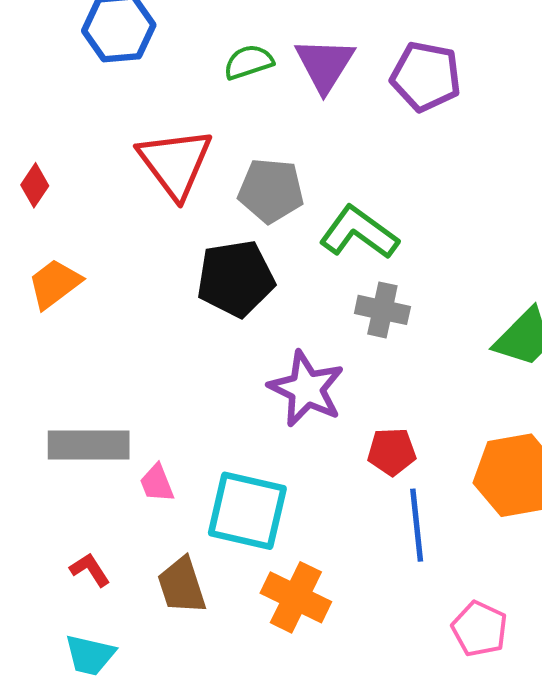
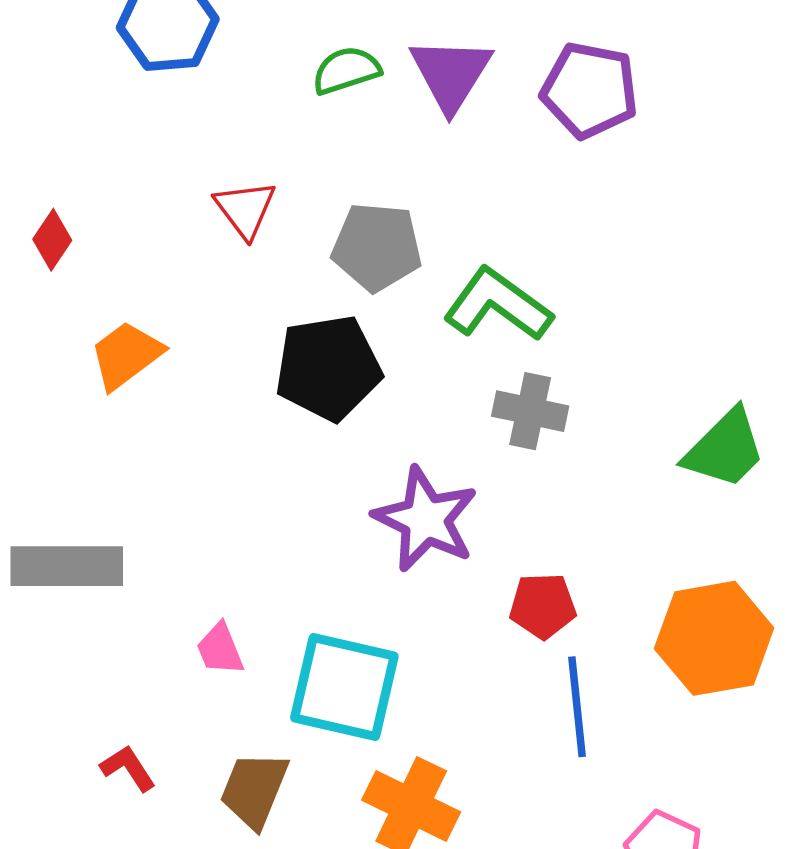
red triangle: (175, 163) -> (245, 209), size x0.6
orange trapezoid: (54, 284) -> (126, 355), moved
gray rectangle: (89, 445) -> (67, 566), moved
brown trapezoid: (182, 586) -> (254, 790), turned 40

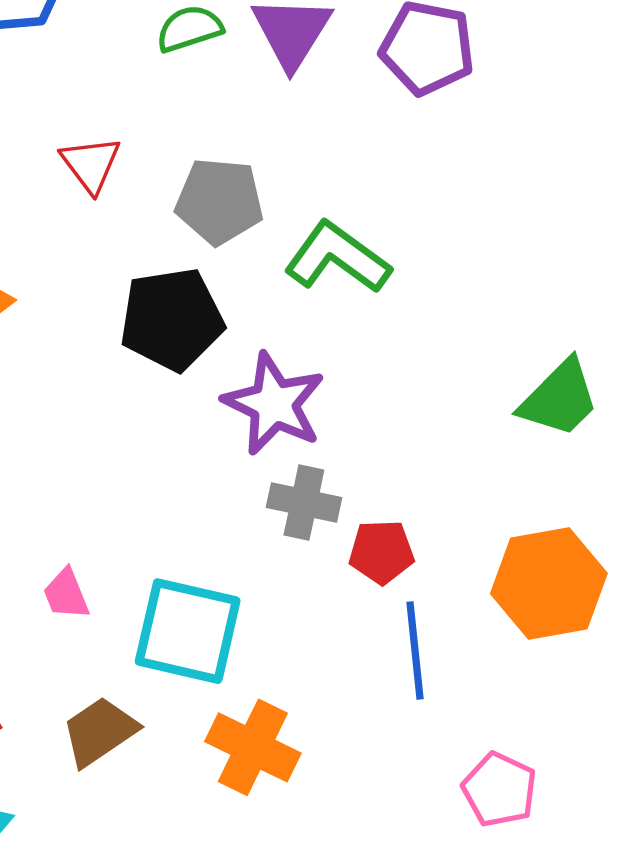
gray cross: (530, 411) -> (304, 502), moved
purple star: (426, 519) -> (274, 404), moved
brown trapezoid: (254, 790) -> (100, 731), turned 34

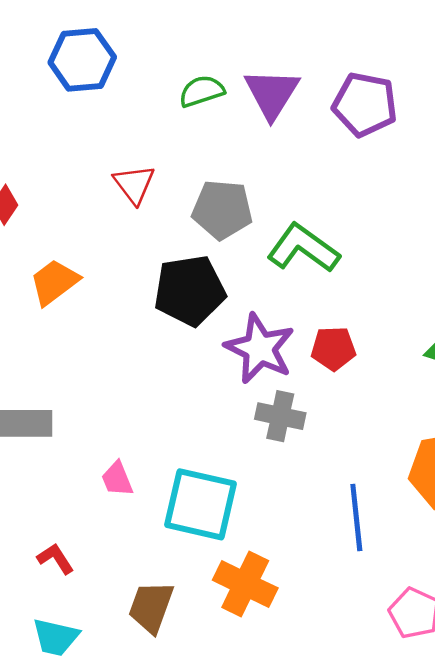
red pentagon: (381, 552) -> (333, 348), moved
brown trapezoid: (100, 731) -> (151, 607), moved, turned -36

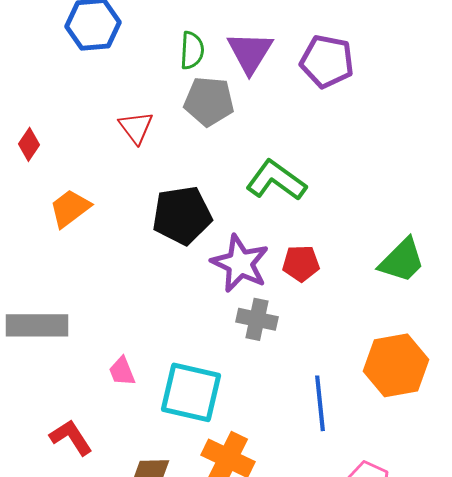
green semicircle: (202, 91) -> (192, 50), turned 111
gray pentagon: (222, 210) -> (209, 101), moved
red L-shape: (56, 559) -> (71, 437), size x1.4

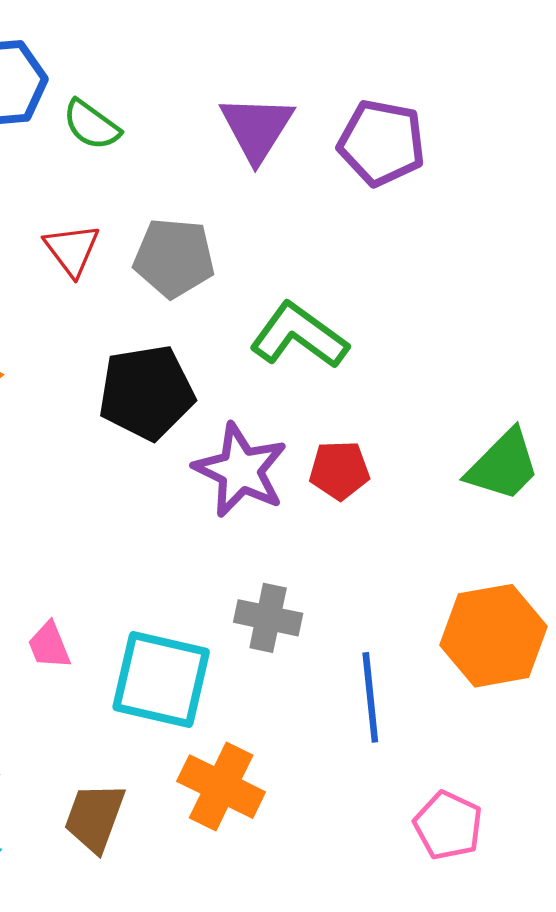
green semicircle: (192, 50) -> (91, 125), moved, turned 123
gray pentagon: (209, 101) -> (174, 258), moved
gray cross: (257, 319) -> (268, 618), moved

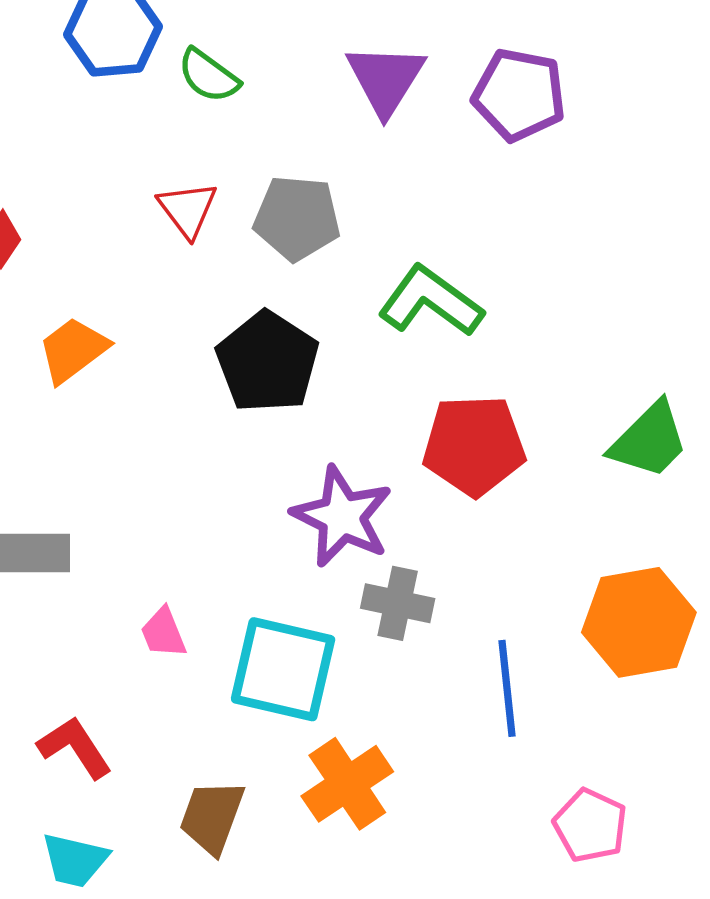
black pentagon: (146, 392) -> (267, 362), turned -30
purple star: (241, 470) -> (342, 517), moved
red pentagon: (339, 470) -> (474, 445), size x1.6
orange cross: (221, 787) -> (347, 784), turned 30

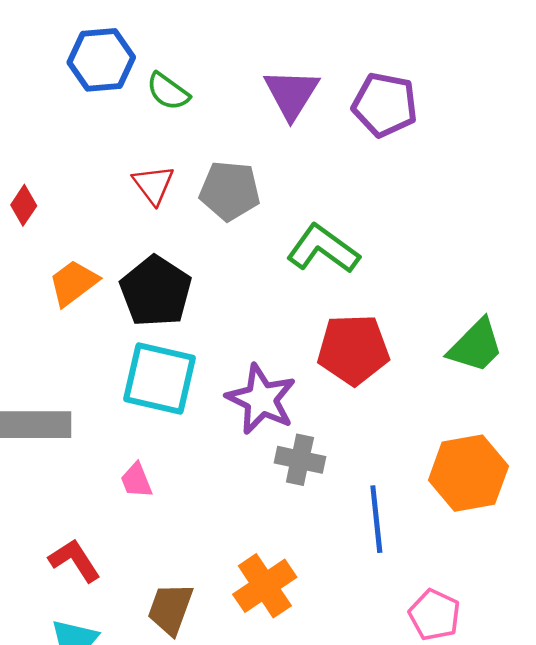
black pentagon: (267, 362) -> (156, 291), moved
cyan square: (283, 669) -> (159, 379), moved

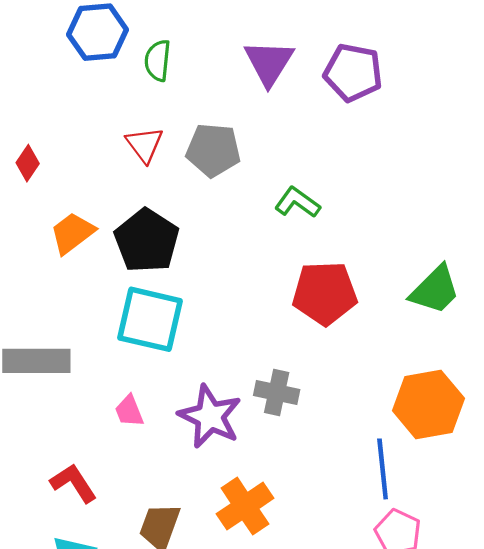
green semicircle: (168, 91) -> (158, 60), turned 60
green L-shape: (323, 249) -> (297, 202), size x0.7
purple star: (261, 399) -> (210, 417), moved
blue line: (376, 519) -> (383, 469), moved

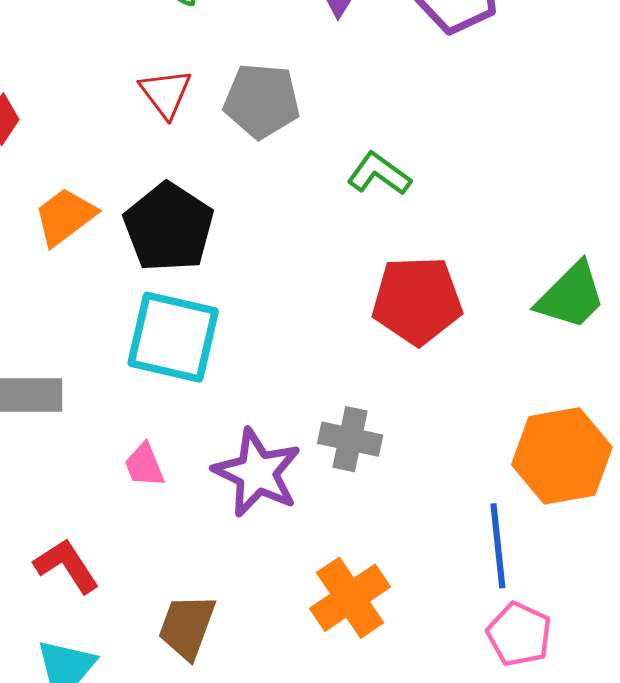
orange cross: (245, 506) -> (350, 598), moved

